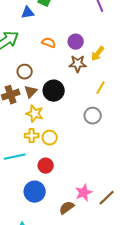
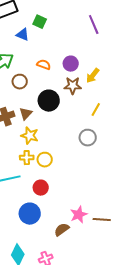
blue triangle: (28, 13) -> (23, 35), turned 32
brown circle: (25, 72) -> (20, 82), moved
black circle: (54, 91) -> (49, 101), moved
brown line: (107, 198) -> (102, 220), turned 48

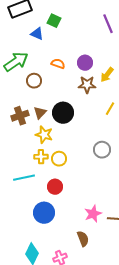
black circle: (49, 101) -> (63, 113), moved
gray circle: (88, 138) -> (102, 150), moved
brown semicircle: (62, 230) -> (83, 239), moved, turned 105

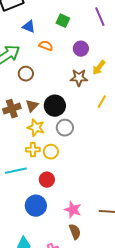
green square: (54, 21) -> (63, 21), moved
purple circle: (85, 63) -> (81, 49), moved
orange semicircle: (58, 64) -> (46, 46), moved
gray circle: (102, 150) -> (65, 128), moved
pink star: (93, 214) -> (73, 210), moved, turned -30

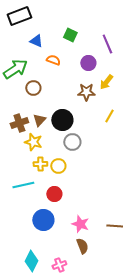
purple line: (100, 17) -> (107, 44), moved
yellow star: (36, 128) -> (33, 142), moved

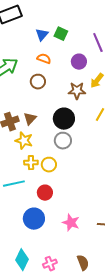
blue triangle: (36, 41) -> (42, 35), moved, turned 48
brown circle: (33, 88) -> (38, 82), moved
black circle: (62, 120) -> (64, 119), moved
brown semicircle: (82, 246) -> (83, 263), moved

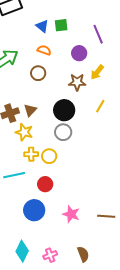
green square: (61, 34) -> (61, 25), turned -32
blue triangle: (42, 35) -> (42, 26), turned -32

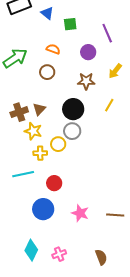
blue triangle: (42, 26) -> (47, 13), moved
yellow arrow: (97, 72) -> (115, 71), moved
yellow circle: (49, 156) -> (58, 144), moved
brown semicircle: (83, 254) -> (101, 257), moved

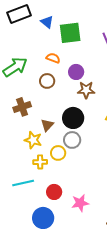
green square: (70, 24) -> (70, 33), size x1.6
purple circle: (88, 52) -> (76, 72), moved
brown triangle: (39, 109) -> (47, 125), moved
brown cross: (19, 112) -> (22, 107), moved
pink star: (80, 213) -> (80, 203), moved, turned -30

